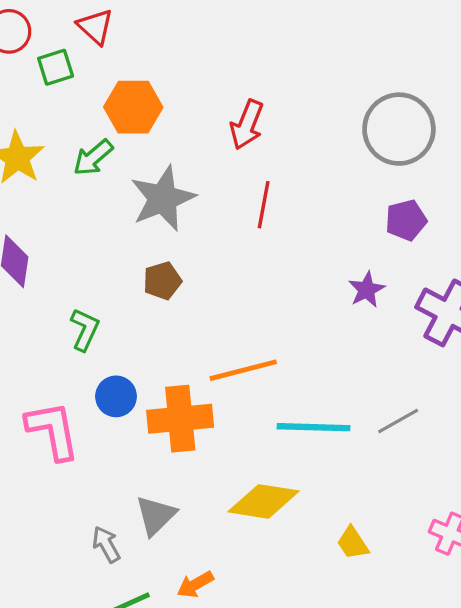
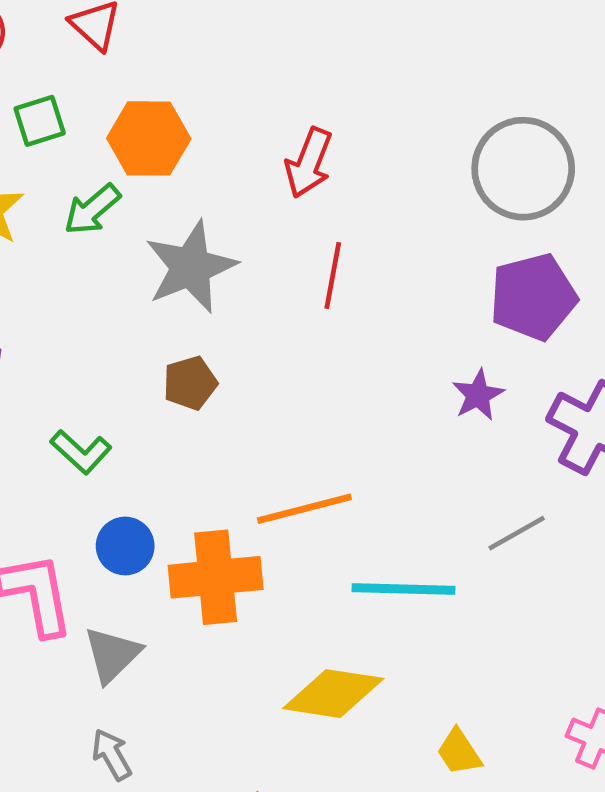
green square: (56, 67) -> (40, 121), moved
purple pentagon: (406, 220) -> (533, 297), size x1.5
green L-shape: (85, 330) -> (81, 452), turned 108
gray line: (398, 421) -> (517, 533), moved
gray triangle: (156, 515) -> (112, 655), moved

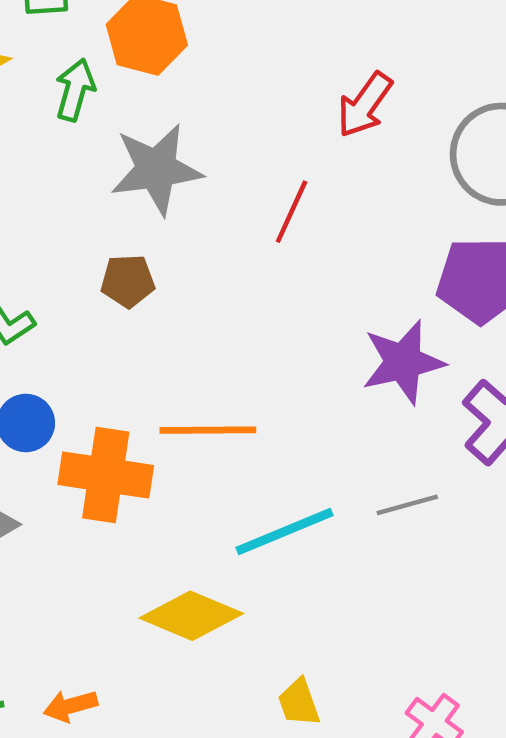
red arrow: (309, 163) -> (365, 105), moved
green arrow: (92, 209) -> (75, 90), turned 132
purple star: (478, 395) -> (403, 362), size x1.6
cyan line: (404, 589) -> (284, 532), turned -38

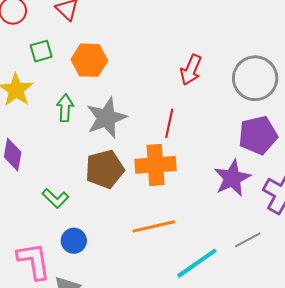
green arrow: (75, 90) -> (65, 108), moved
brown pentagon: (128, 281) -> (105, 169), size x1.6
orange cross: (106, 475) -> (155, 165), moved

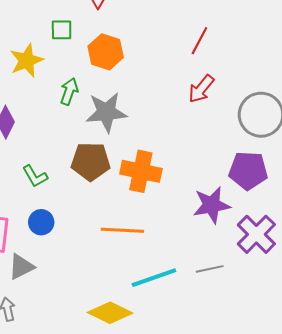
red line: (169, 123) -> (199, 41), moved

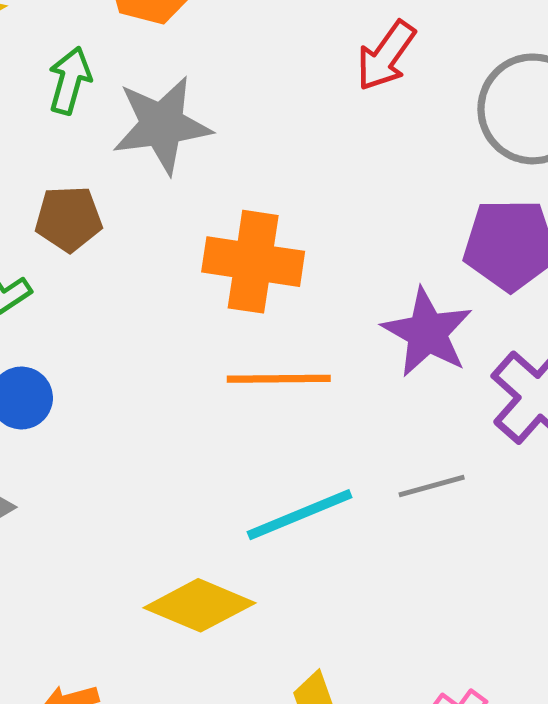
brown pentagon: (91, 161) -> (69, 219), moved, size x0.7
purple star: (212, 205) -> (427, 332), turned -30
orange line: (122, 230) -> (279, 379), moved

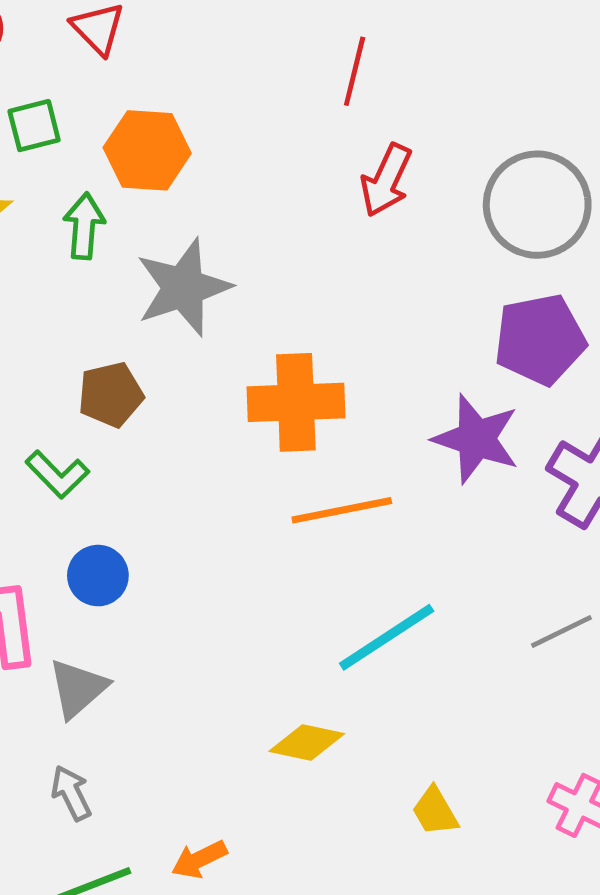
green arrow: (70, 80) -> (84, 226), moved
gray line: (432, 486) -> (561, 631), moved
yellow diamond: (199, 605) -> (307, 743), size x0.7

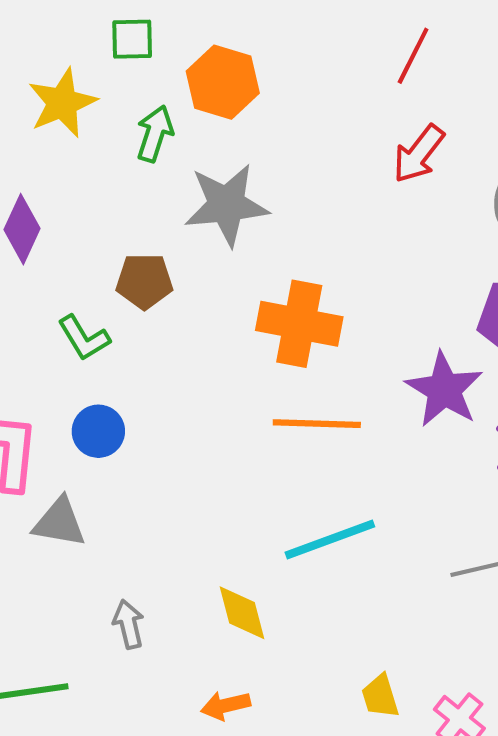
gray triangle: (78, 688) -> (59, 522), turned 38
yellow diamond: (307, 743) -> (242, 613), turned 50
gray arrow: (71, 793) -> (129, 624), moved
yellow trapezoid: (435, 811) -> (380, 696), moved
orange arrow: (199, 859) -> (226, 705), moved

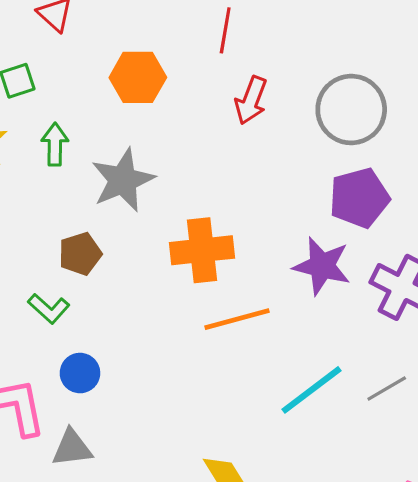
orange hexagon: (223, 82) -> (138, 77), moved
cyan line: (330, 539) -> (312, 390), moved

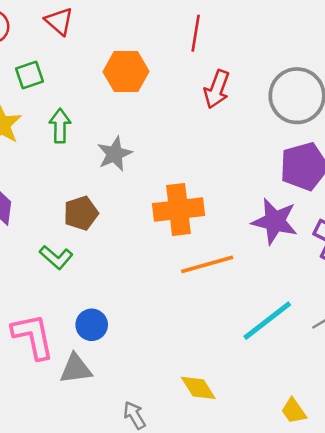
gray star: (123, 180) -> (115, 154), size x0.7
blue circle: (80, 373) -> (92, 325), moved

